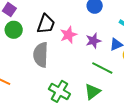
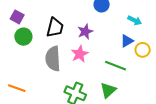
pink star: (69, 35) -> (80, 54), moved
purple star: (93, 41) -> (85, 32), moved

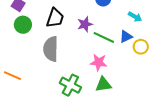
pink star: (80, 54) -> (99, 62), moved, turned 30
green line: (116, 66) -> (104, 37), moved
green triangle: (108, 90) -> (103, 84), turned 30

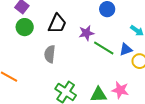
gray semicircle: (51, 49) -> (50, 54), size x0.7
pink star: (99, 62) -> (120, 90), moved

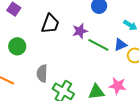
green circle: (25, 27) -> (17, 46), moved
gray semicircle: (50, 54) -> (42, 73), moved

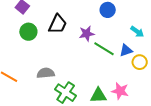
green circle: (17, 46) -> (28, 32), moved
gray semicircle: (42, 73) -> (46, 73), turned 78

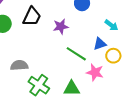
green line: (104, 49) -> (76, 54), moved
pink star: (120, 91) -> (95, 72), moved

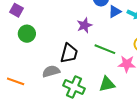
black trapezoid: (32, 17) -> (69, 53), moved
blue triangle: (100, 44) -> (115, 12), moved

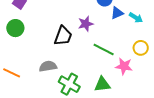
green circle: (27, 34) -> (15, 28), moved
black trapezoid: (69, 53) -> (63, 36), moved

